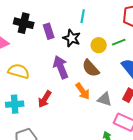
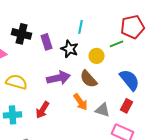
green line: (119, 42) -> (117, 44), moved
purple arrow: (61, 67) -> (59, 78), turned 100

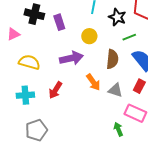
green line: (117, 44) -> (129, 37), moved
black star: (70, 49) -> (117, 17), moved
yellow circle: (97, 56) -> (89, 36), moved
brown semicircle: (89, 79) -> (112, 59), moved, turned -132

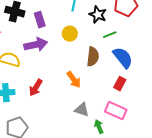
purple arrow: (71, 58) -> (36, 45), moved
gray triangle: (115, 90) -> (82, 110), moved

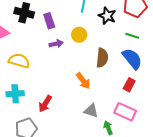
green line: (110, 35) -> (132, 36), moved, turned 40
purple arrow: (36, 45) -> (56, 44), moved, size x0.6
red arrow: (36, 88) -> (45, 104), moved

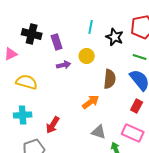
orange arrow: (83, 81) -> (91, 102), turned -90

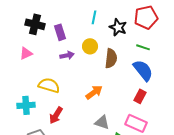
pink triangle: (11, 54) -> (26, 53), moved
brown semicircle: (110, 79) -> (111, 58), moved
yellow semicircle: (27, 82) -> (49, 85), moved

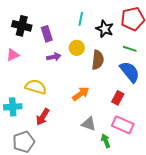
red rectangle: (140, 96) -> (118, 98), moved

